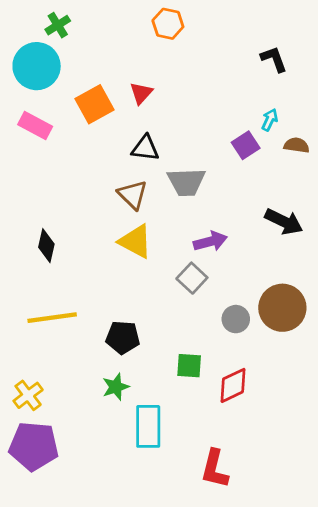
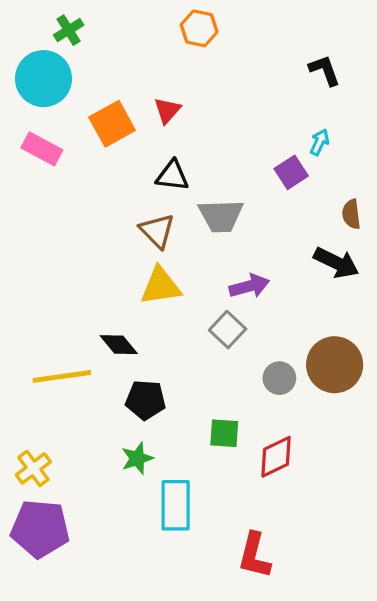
brown semicircle: (297, 145) -> (351, 214), moved, turned -105
yellow triangle: (135, 241) -> (161, 286), turned -36
black diamond: (46, 246) -> (119, 345), moved, turned -52

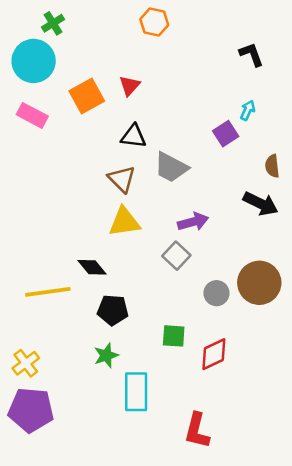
gray trapezoid: (221, 216) -> (171, 167), turned 30

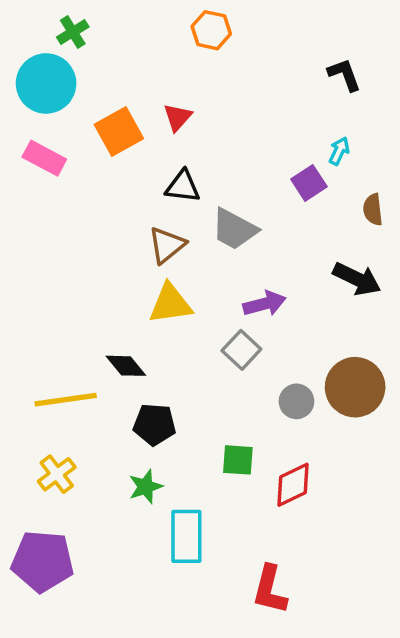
brown semicircle: (272, 166) -> (373, 210), moved
brown triangle: (122, 179) -> (167, 245), turned 36
yellow cross: (26, 363) -> (57, 474), moved

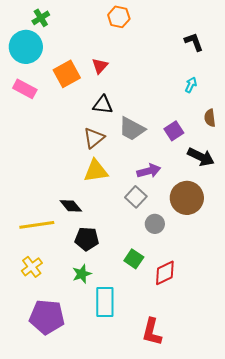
purple square: (309, 183) -> (174, 131), moved
brown circle: (355, 387) -> (187, 198), moved
gray circle: (296, 401) -> (155, 224), moved
green square: (238, 460) -> (134, 259), turned 30
purple pentagon: (43, 561) -> (47, 317), moved

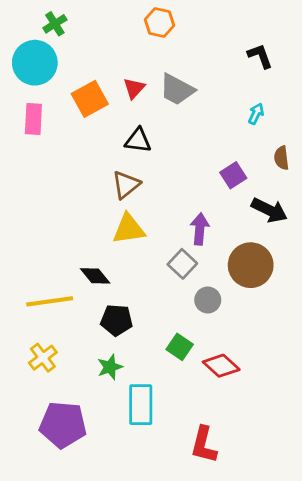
pink rectangle: (25, 89) -> (33, 119), turned 65
gray trapezoid: (132, 129) -> (177, 90), moved
purple arrow: (149, 171) -> (200, 229), turned -70
red diamond: (165, 273) -> (221, 366), turned 68

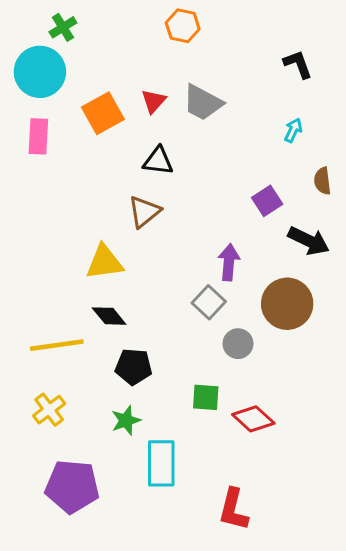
yellow triangle: (129, 229) -> (104, 262), moved
green square: (180, 347) -> (206, 397), turned -30

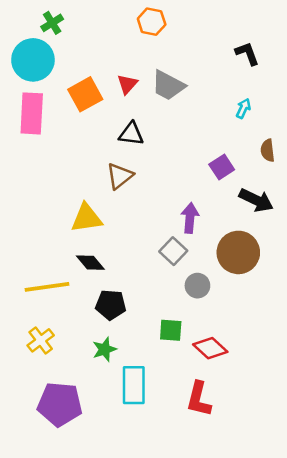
pink rectangle: (38, 136) -> (32, 113), size x1.4
red L-shape: (233, 509) -> (199, 399), moved

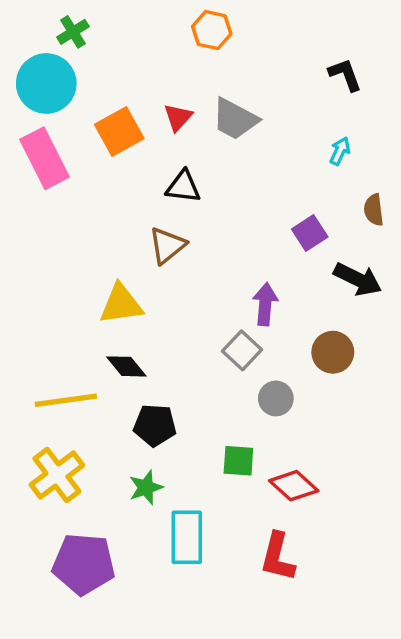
pink rectangle: (32, 113) -> (44, 158), turned -30
brown circle: (238, 252) -> (333, 352), size x0.7
yellow cross: (41, 340) -> (57, 475), size x1.4

